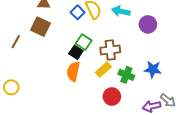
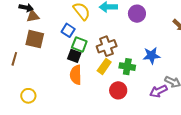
blue square: (78, 12) -> (68, 30), moved
yellow circle: (11, 87) -> (28, 96), moved

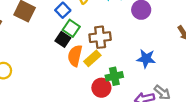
green cross: (127, 67) -> (114, 76), moved, turned -35
orange semicircle: (76, 75) -> (75, 56), moved

